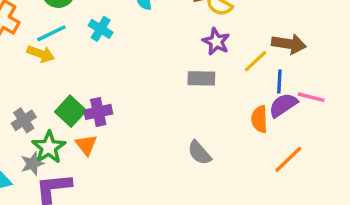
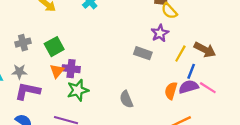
yellow line: (255, 61) -> (180, 54), turned -36
purple cross: (98, 112) -> (71, 69), moved
green star: (49, 147) -> (78, 90), moved

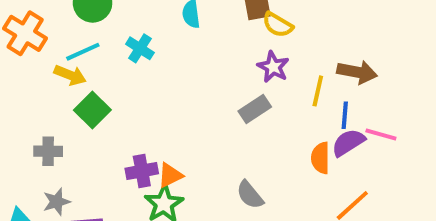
gray cross: (23, 43) -> (48, 151), turned 32
green square: (54, 47) -> (92, 110), moved
gray rectangle: (143, 53) -> (255, 109), turned -36
orange triangle: (57, 71) -> (170, 175), moved, turned 40

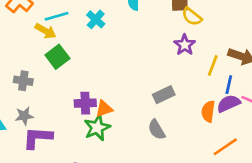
gray rectangle: (255, 109) -> (164, 95), moved

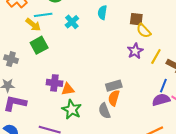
yellow line: (213, 65) -> (156, 57), moved
orange semicircle: (208, 111) -> (114, 98), moved
green star: (97, 128) -> (72, 110), moved, turned -30

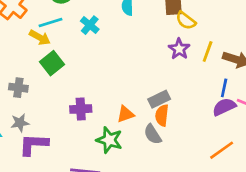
orange triangle: (68, 89) -> (125, 114), moved

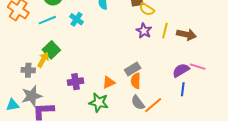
yellow arrow: (40, 37) -> (43, 60), moved, turned -84
blue line: (224, 88) -> (183, 89), moved
gray star: (20, 123) -> (32, 96), size x1.5
gray semicircle: (153, 134) -> (138, 103), moved
orange line: (222, 150) -> (153, 105), moved

